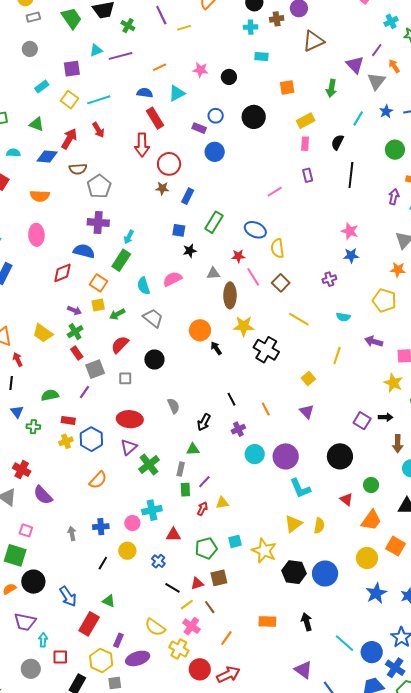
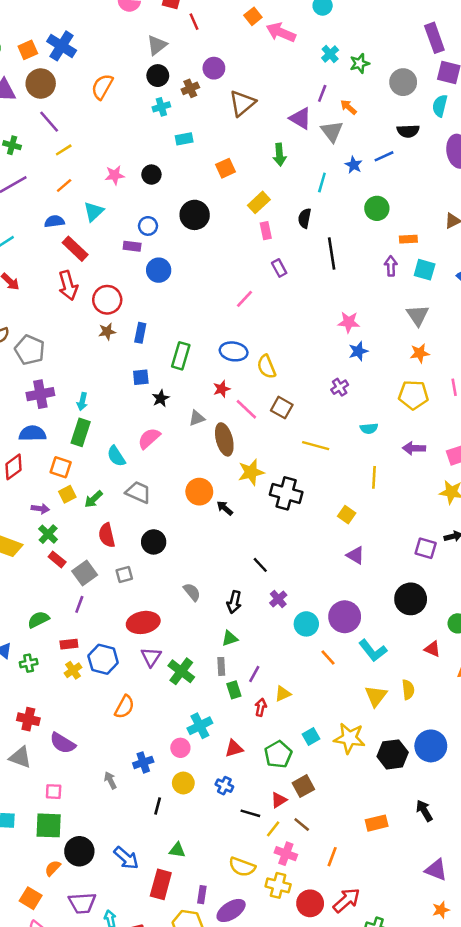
yellow line: (184, 28) -> (64, 150), moved
red semicircle: (120, 345) -> (107, 535), turned -42
orange line: (266, 409) -> (328, 657), moved

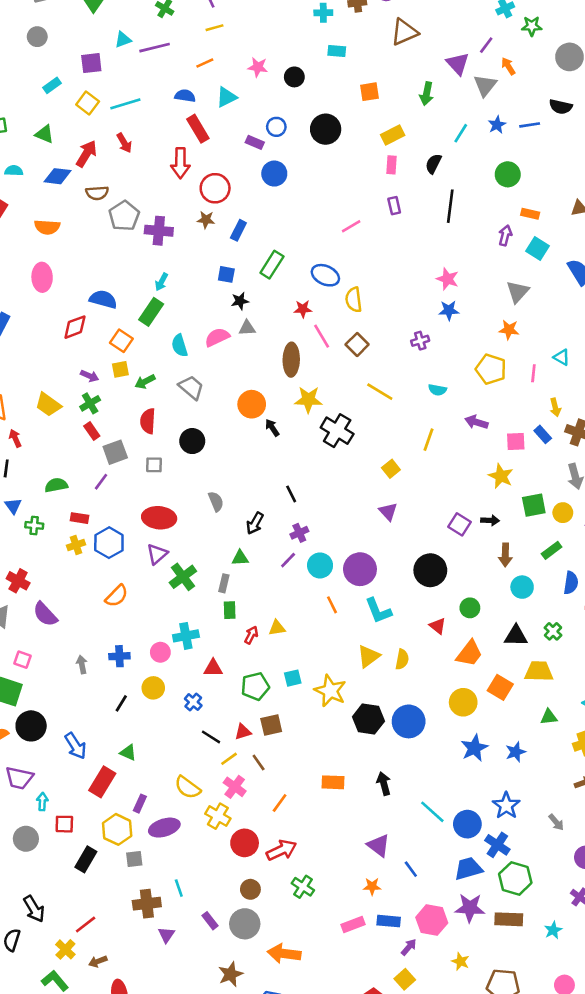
purple cross: (40, 394) -> (159, 231), moved
gray triangle: (197, 418) -> (247, 328), moved
purple line: (254, 674) -> (288, 560), moved

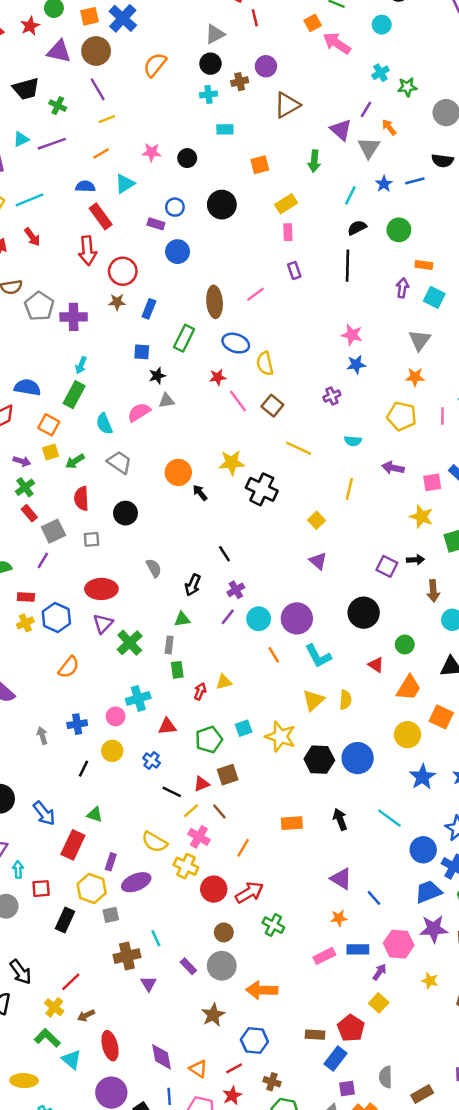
black semicircle: (433, 164) -> (357, 228), moved, turned 42
brown ellipse: (291, 360) -> (215, 302), moved
cyan line: (432, 812) -> (389, 818), moved

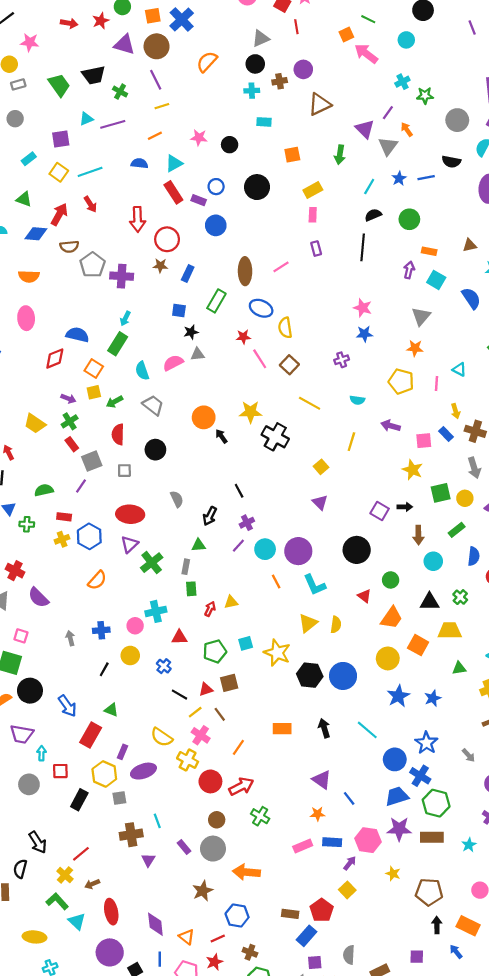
red rectangle: (101, 216) -> (173, 192), moved

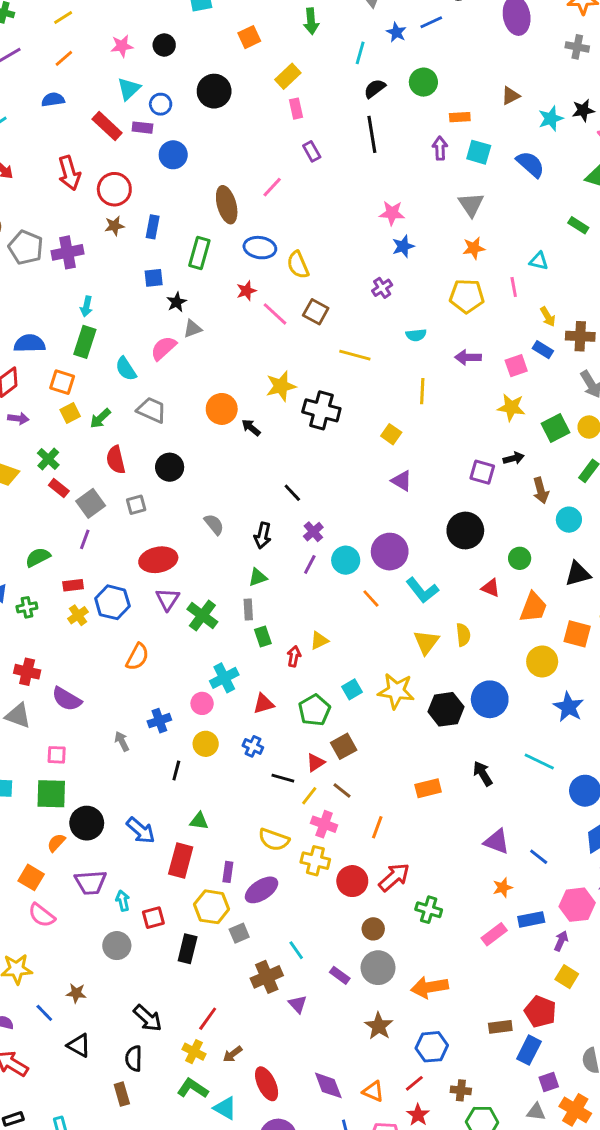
cyan triangle: (174, 163) -> (129, 89), moved
purple arrow: (68, 399) -> (18, 418), moved

